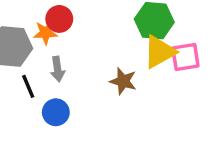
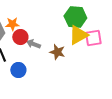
red circle: (59, 19) -> (20, 37), moved
gray arrow: (58, 69) -> (33, 44), moved, turned 120

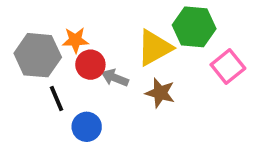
yellow triangle: (78, 35) -> (154, 48), moved
pink square: (93, 38) -> (228, 67), turned -30

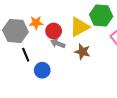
red circle: (90, 65) -> (54, 31), moved

